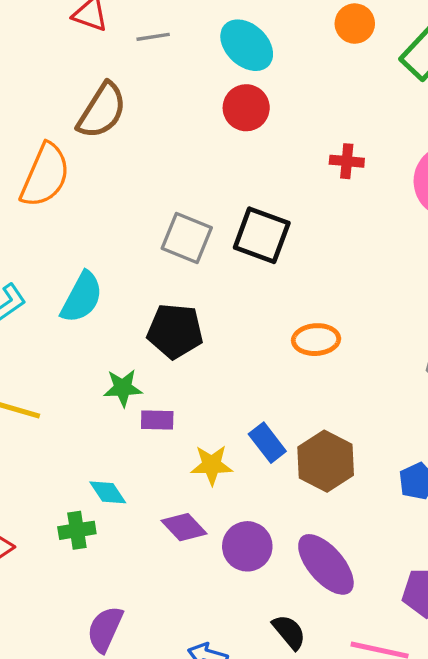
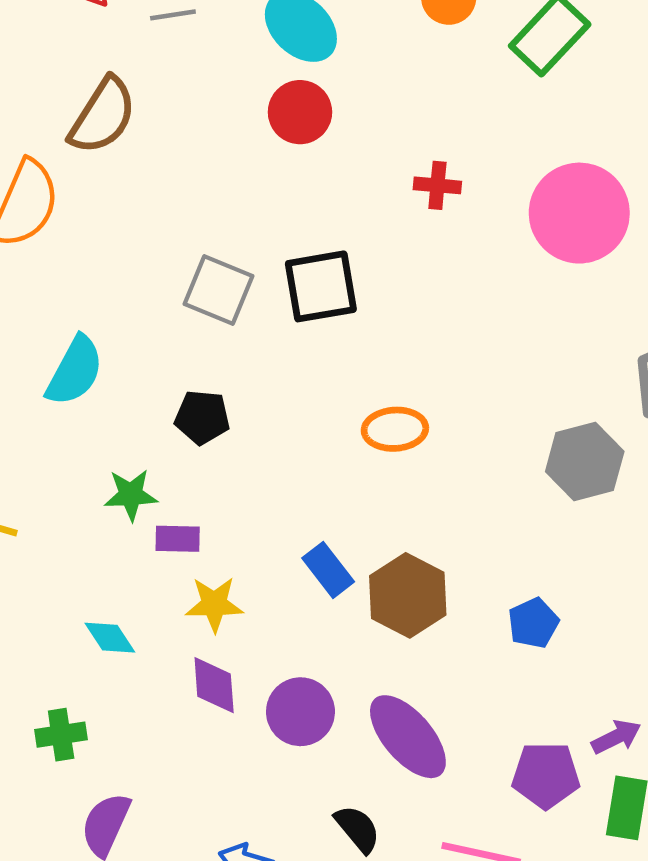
black square: (262, 235) -> (321, 286), turned -30
black pentagon: (175, 331) -> (202, 417), size x0.7
yellow star: (212, 465) -> (214, 604), moved
purple diamond: (184, 527) -> (214, 685), turned 39
green cross: (77, 530) -> (61, 735), moved

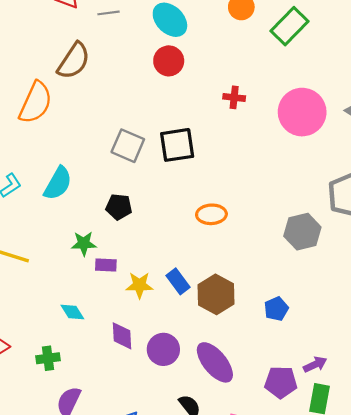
yellow star: (214, 604) -> (139, 285), moved

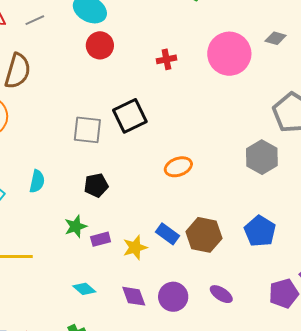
cyan semicircle: (58, 183) -> (37, 181), size x0.7
blue pentagon: (276, 309) -> (260, 231), size x1.4
purple ellipse: (215, 362) -> (221, 294), size x0.6

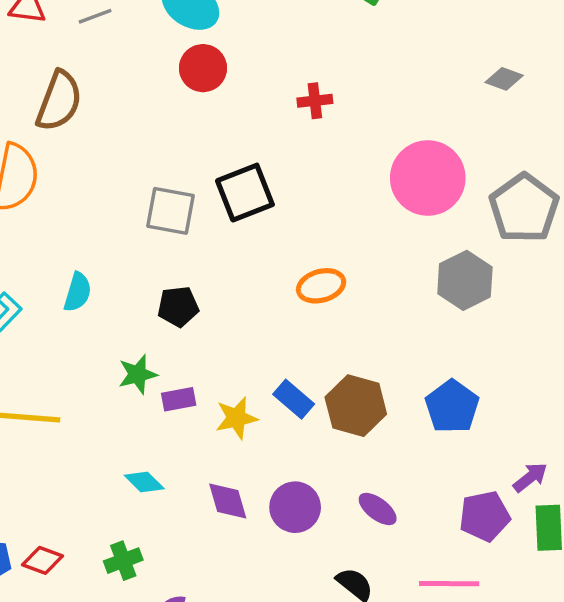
pink circle: (229, 54) -> (428, 178), moved

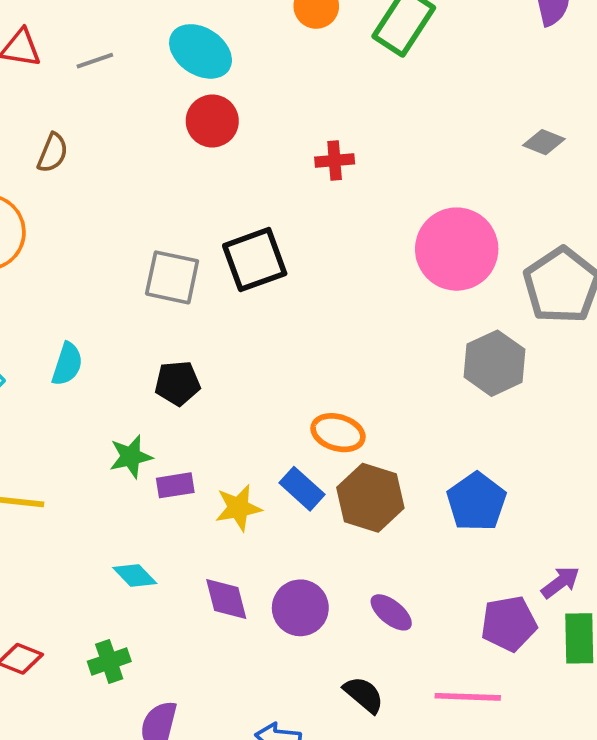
brown semicircle: (59, 101) -> (53, 153), size x0.6
orange ellipse: (321, 286) -> (338, 433), moved, turned 30

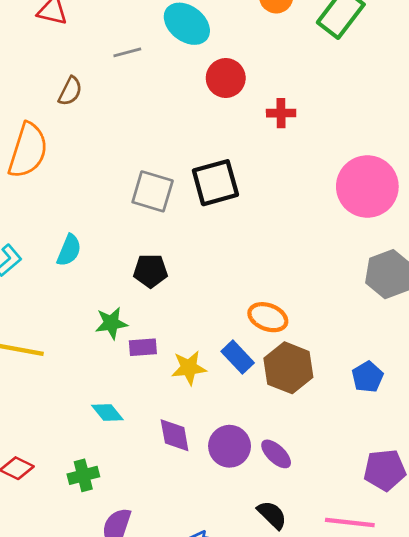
gray line: (95, 61) -> (127, 52), moved
red circle: (212, 121) -> (226, 78), moved
blue pentagon: (476, 502) -> (368, 377), size x0.7
purple ellipse: (391, 612) -> (276, 454), moved

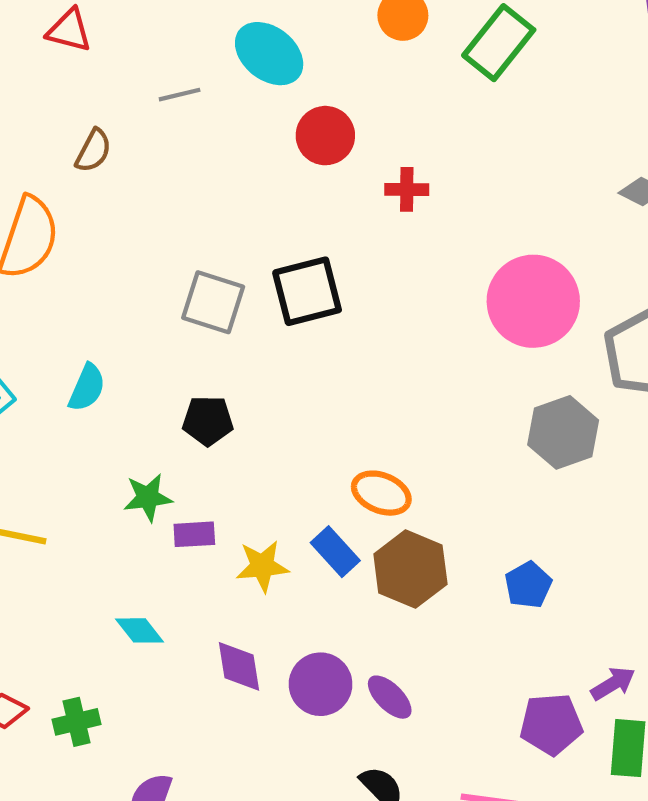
green cross: (83, 475) -> (77, 722), moved

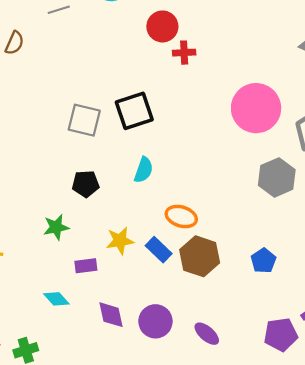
red circle: (325, 136) -> (162, 26), moved
cyan semicircle: (87, 388) -> (144, 170), moved
purple rectangle: (194, 534) -> (86, 266), moved
yellow star: (262, 566) -> (120, 241), moved
purple ellipse: (390, 697) -> (207, 334), moved

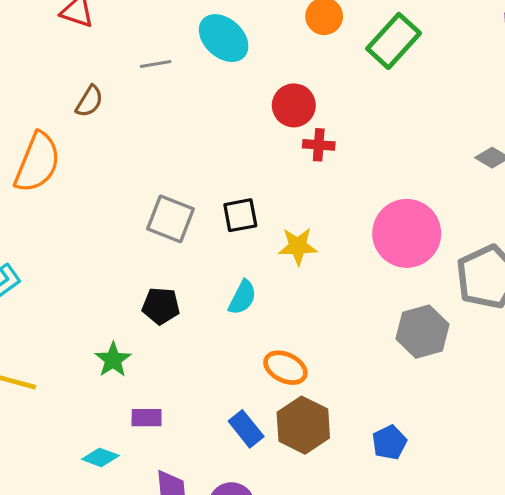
black square: (134, 111) -> (240, 215), size x0.7
green star: (56, 227) -> (113, 360), turned -30
yellow star: (120, 241) -> (298, 246), moved
blue rectangle: (159, 250) -> (246, 429), moved
cyan diamond: (56, 299) -> (100, 457), turned -35

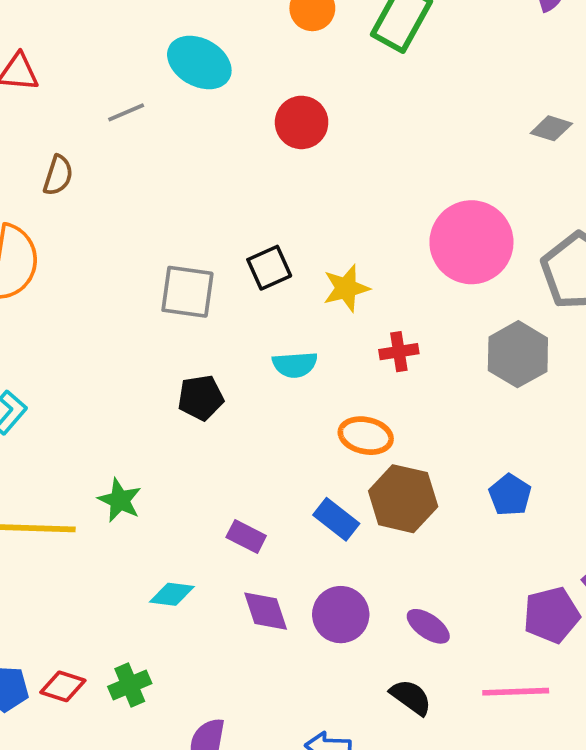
red cross: (319, 145) -> (399, 352), moved
cyan semicircle: (242, 297) -> (295, 365), turned 72
green star: (113, 360) -> (120, 500), moved
purple rectangle: (147, 418) -> (246, 537), moved, turned 40

